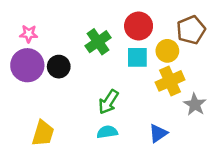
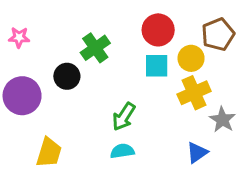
pink star: (29, 34) -> (19, 37), moved
green cross: (98, 42) -> (95, 48), moved
purple circle: (27, 65) -> (22, 96), moved
blue triangle: (158, 133) -> (197, 153), moved

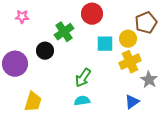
red circle: (158, 30) -> (92, 14), moved
pink star: (19, 37) -> (22, 17), moved

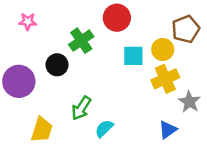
green arrow: (83, 78) -> (81, 108), moved
cyan semicircle: (82, 101) -> (104, 128), turned -35

